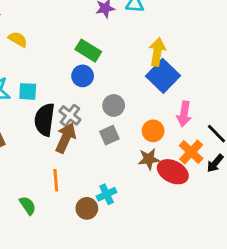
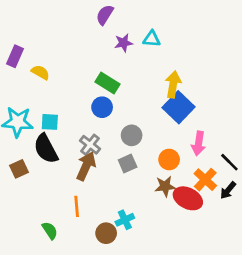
black semicircle: (45, 120) -> (46, 149), moved, turned -36

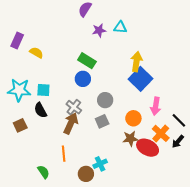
black semicircle: (46, 149) -> (40, 110), size x0.7

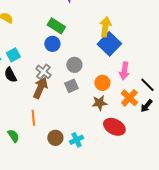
cyan square: (43, 90) -> (13, 55), turned -32
red ellipse: (148, 148) -> (114, 127), moved
cyan cross: (100, 164) -> (76, 140), moved

